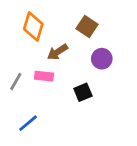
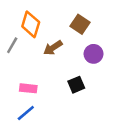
pink rectangle: (44, 76) -> (28, 88), moved
gray line: (16, 82) -> (12, 45), moved

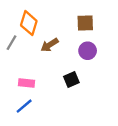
brown square: (80, 24) -> (85, 23), moved, turned -36

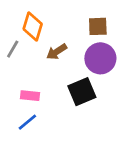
purple circle: (88, 51) -> (100, 58), size x1.5
black square: (71, 80) -> (82, 92), size x1.5

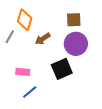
blue line: (27, 122) -> (30, 92), moved

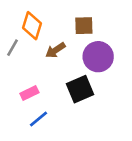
brown square: (74, 20) -> (84, 26), moved
pink rectangle: (23, 72) -> (29, 93), turned -32

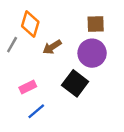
brown square: (84, 26) -> (96, 24), moved
black square: (80, 89) -> (75, 83), turned -30

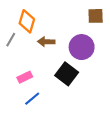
brown square: (96, 24) -> (96, 16), moved
brown arrow: (52, 47) -> (46, 42), turned 35

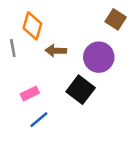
brown square: (96, 16) -> (116, 19), turned 35
gray line: (11, 40) -> (13, 48), turned -40

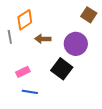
orange diamond: (32, 26) -> (25, 20), turned 40
blue line: (39, 120) -> (30, 92), turned 49

